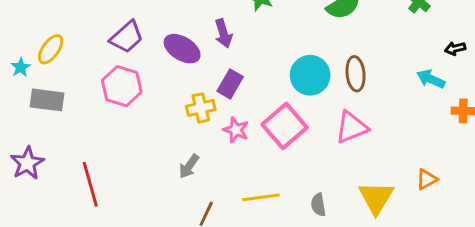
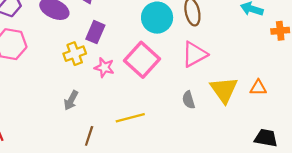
orange triangle: (427, 179) -> (258, 88), turned 36
yellow triangle: (376, 198) -> (224, 90), moved
gray semicircle: (318, 205) -> (189, 100), moved

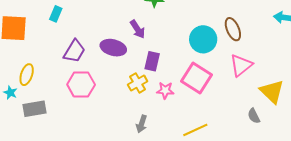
gray semicircle: (189, 100) -> (254, 116), moved

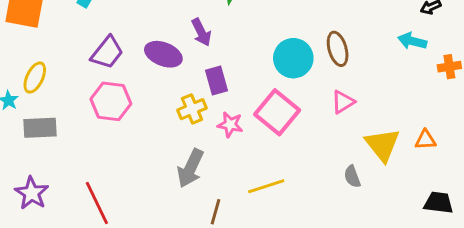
purple rectangle: (152, 61) -> (217, 81), turned -36
pink triangle: (241, 65) -> (343, 102), size x0.7
gray arrow: (142, 124) -> (190, 168), size x1.5

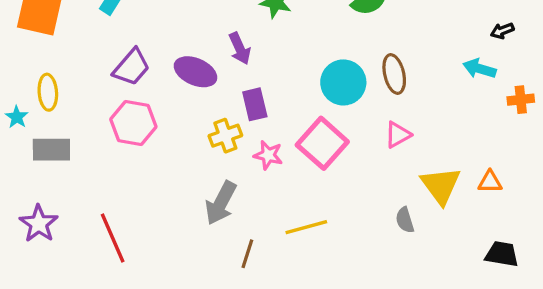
yellow ellipse: (35, 78) -> (48, 92), turned -32

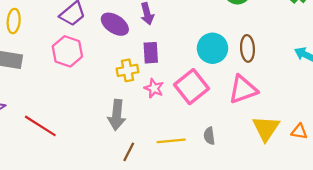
pink triangle: (398, 135) -> (243, 89), size x1.6
gray arrow: (221, 203) -> (117, 115), turned -32
gray semicircle: (405, 220) -> (209, 136), moved
red line: (113, 238) -> (40, 126), turned -44

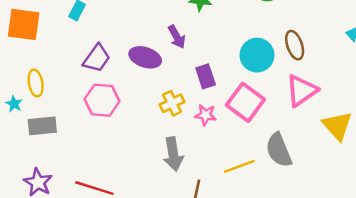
purple rectangle: (151, 53) -> (206, 76), moved
gray semicircle: (209, 136) -> (279, 150), size x1.8

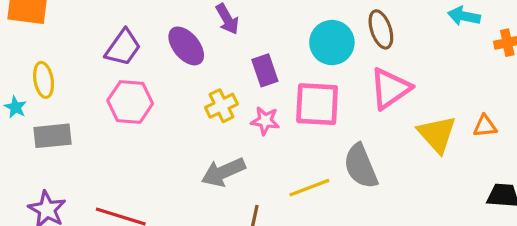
purple ellipse: (145, 57) -> (186, 46), turned 32
pink square: (245, 102) -> (317, 104), turned -33
gray arrow: (173, 154) -> (223, 172), turned 76

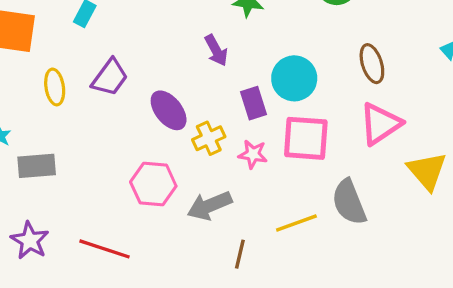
cyan circle: (332, 43) -> (294, 78), moved
purple ellipse: (186, 46) -> (169, 110), moved
yellow ellipse: (44, 80) -> (55, 87), moved
pink hexagon: (130, 102) -> (153, 184), moved

